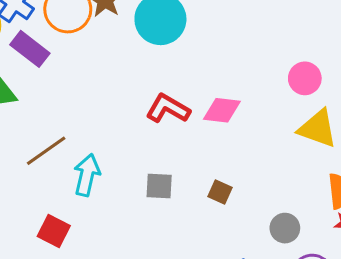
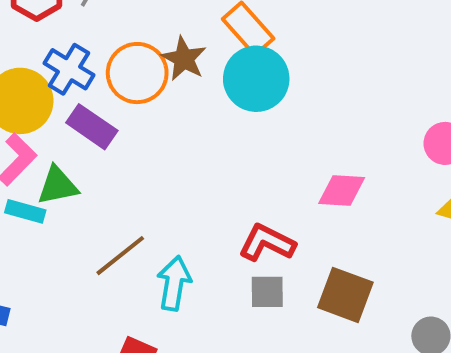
red L-shape: (168, 109) -> (267, 243), moved
brown square: (220, 192) -> (345, 295), size x1.8

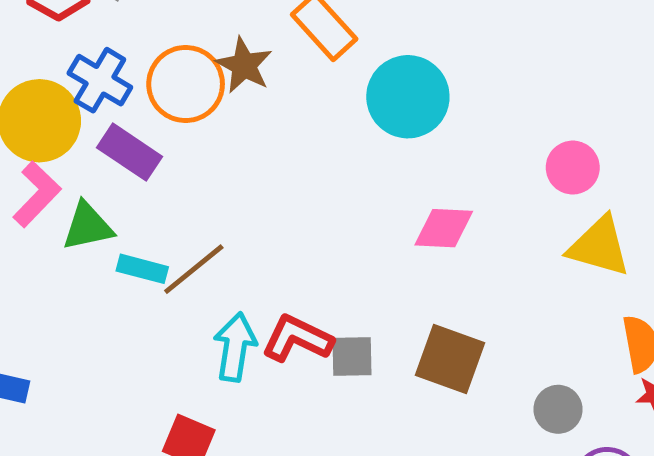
cyan circle: (256, 79) -> (408, 97), moved
cyan rectangle: (25, 211) -> (142, 269), moved
red L-shape: (267, 243) -> (297, 339), moved
brown line: (120, 256) -> (194, 269), moved

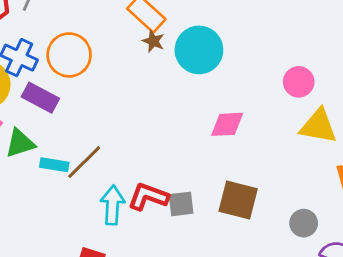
brown star: (244, 65) -> (153, 41), moved, size x0.7

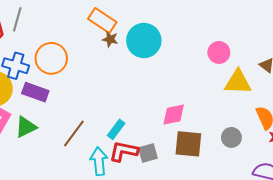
pink diamond: (227, 124) -> (174, 115), moved
cyan rectangle: (54, 165) -> (116, 129), moved, turned -54
gray circle: (304, 223) -> (231, 137), moved

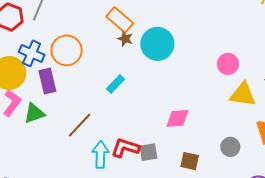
purple rectangle: (35, 92) -> (47, 81), turned 50
cyan rectangle: (116, 129) -> (115, 84), moved
brown square: (188, 144) -> (190, 161), moved, size x0.7

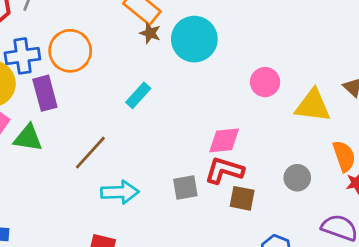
blue cross: (32, 53) -> (22, 56), turned -30
pink circle: (228, 64) -> (265, 82), moved
green triangle: (34, 113) -> (28, 138), turned 30
red L-shape: (125, 148) -> (224, 170), moved
cyan arrow: (100, 155) -> (120, 192), turned 88

